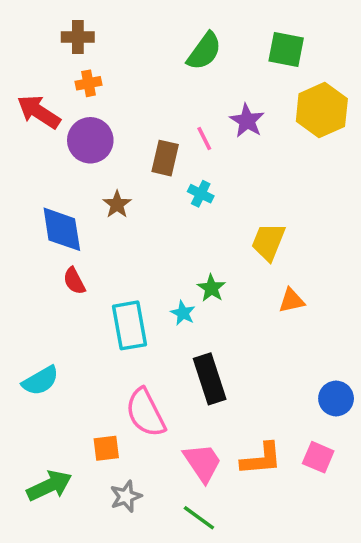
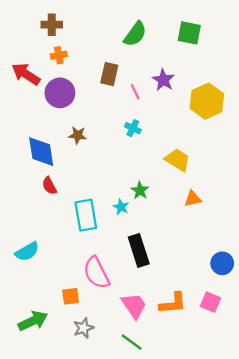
yellow hexagon: (322, 110) -> (207, 101), moved
brown rectangle: (165, 158) -> (109, 74), moved
brown star: (117, 204) -> (78, 135), turned -30
yellow trapezoid: (268, 242) -> (178, 160), turned 100

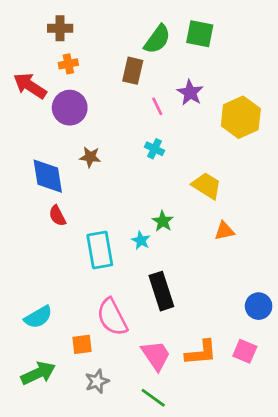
green square: (189, 33) -> (200, 34), moved
brown rectangle: (109, 74) -> (133, 71), moved
cyan semicircle: (27, 252) -> (38, 317), moved

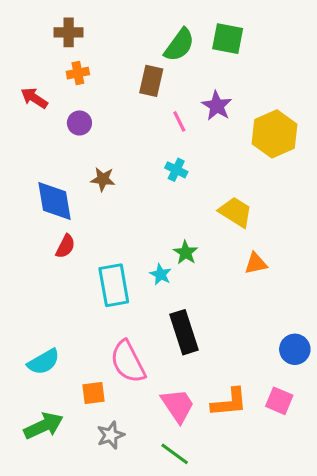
red arrow: (30, 86) -> (34, 98), size x0.7
purple circle: (70, 108) -> (79, 123), size x0.6
red semicircle: (57, 216) -> (65, 246), turned -125

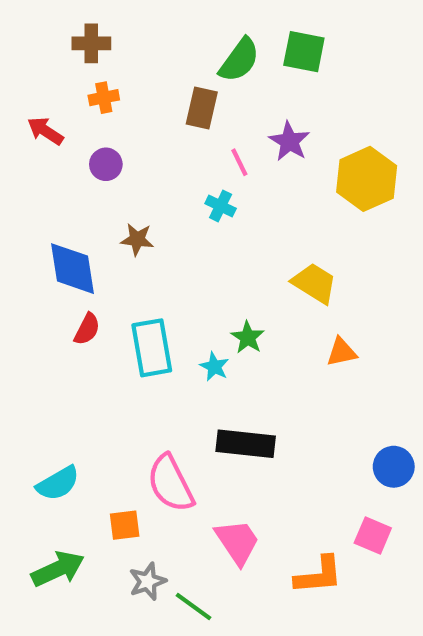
cyan cross: (176, 170) -> (221, 206), moved
cyan rectangle: (114, 285) -> (152, 348), moved
black rectangle: (184, 332) -> (246, 444), turned -66
orange L-shape: (229, 402) -> (319, 575), moved
green line: (175, 454) -> (193, 606), moved

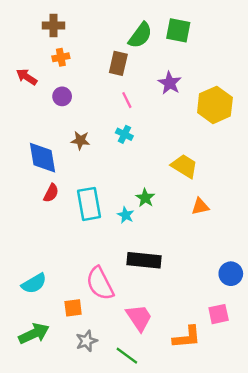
pink line: (239, 162) -> (127, 100), moved
cyan cross: (221, 206) -> (124, 134), moved
pink square: (373, 536) -> (219, 314), turned -35
green line: (193, 606) -> (127, 356), moved

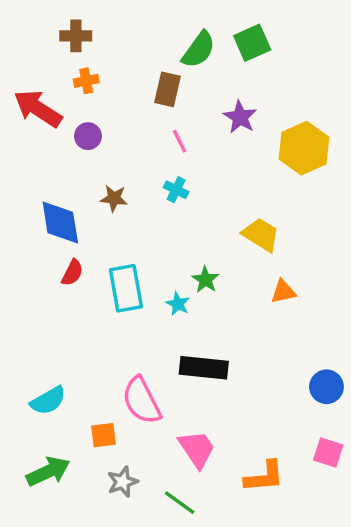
green square: (178, 30) -> (252, 43), turned -35
red arrow: (27, 77) -> (38, 108), size x1.6
pink square: (219, 314) -> (328, 452), moved, turned 30

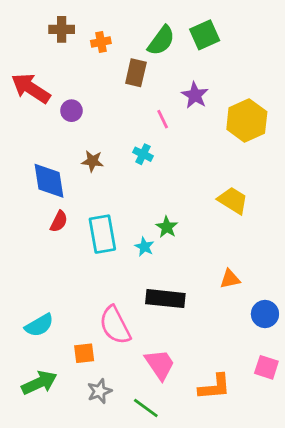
orange cross: (86, 81) -> (101, 42), moved
pink line: (180, 141) -> (163, 119), moved
yellow trapezoid: (261, 235) -> (233, 200), moved
orange triangle: (283, 292) -> (230, 279), moved

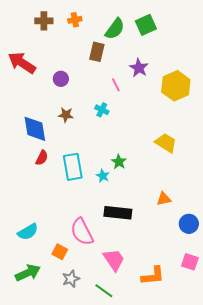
orange cross: (101, 42) -> (75, 20), moved
purple circle: (71, 111) -> (61, 79), moved
orange square: (84, 353) -> (60, 252), turned 35

